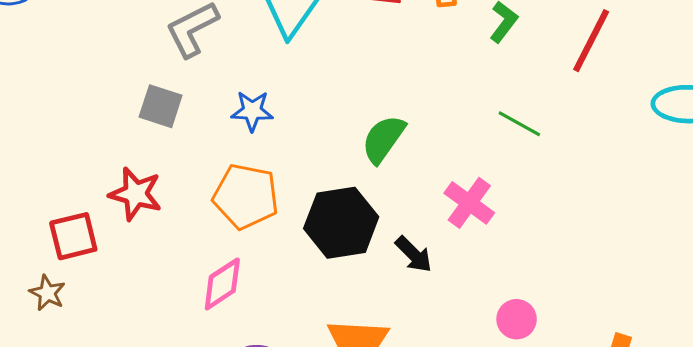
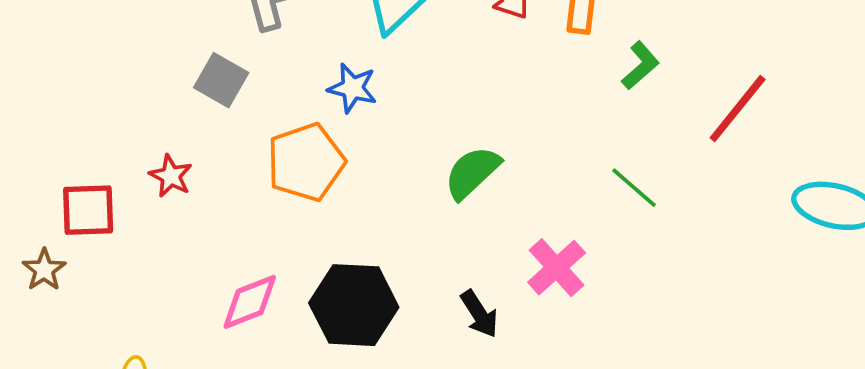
blue star: (252, 111) -> (352, 88), moved
red star: (136, 194) -> (171, 176), size x0.7
orange pentagon: (246, 196) -> (306, 162), moved, turned 30
black hexagon: (341, 223) -> (354, 305), moved

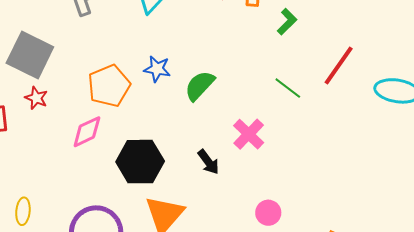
gray square: (221, 80) -> (30, 55), moved, size x1.6
blue star: (352, 88) -> (157, 69), moved
red line: (738, 109) -> (339, 65), moved
pink diamond: (250, 302) -> (87, 132), moved

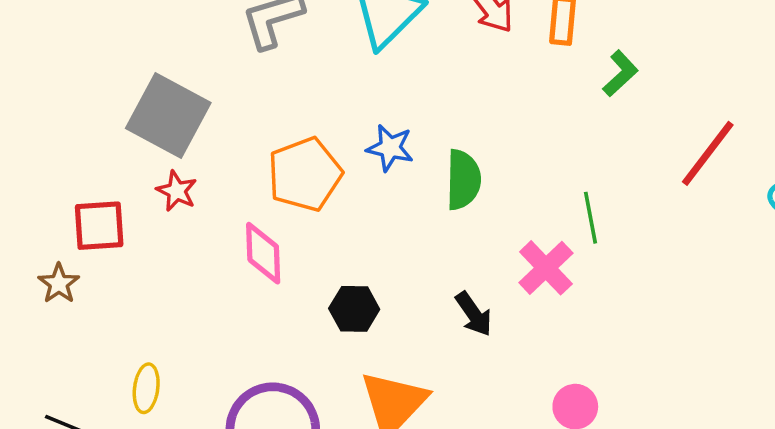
green semicircle: (200, 86) -> (463, 180), turned 136
green line: (288, 88) -> (590, 218), moved, turned 40
pink diamond: (87, 132) -> (263, 253), turned -69
black hexagon: (140, 162) -> (354, 309), size x0.6

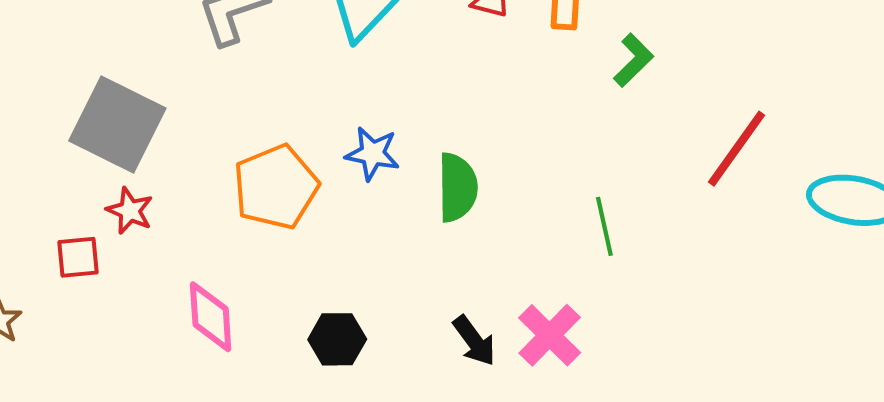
red square: (99, 226) -> (78, 257), moved, size x0.7
pink diamond: (263, 253) -> (211, 317), moved
pink cross: (546, 268) -> (550, 335), moved

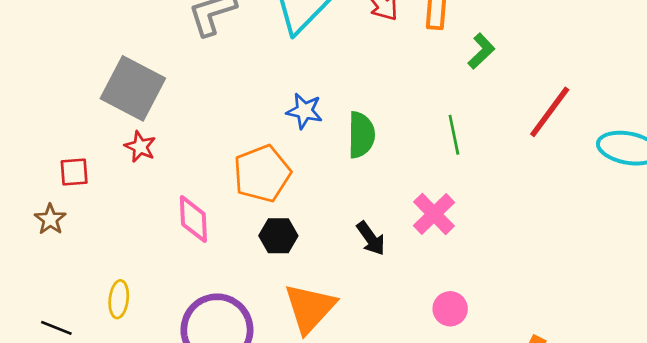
orange pentagon: (276, 187) -> (262, 174), moved
green line: (604, 226) -> (454, 135), moved
red square: (78, 257) -> (74, 172), moved
pink cross: (550, 335) -> (434, 214), moved

